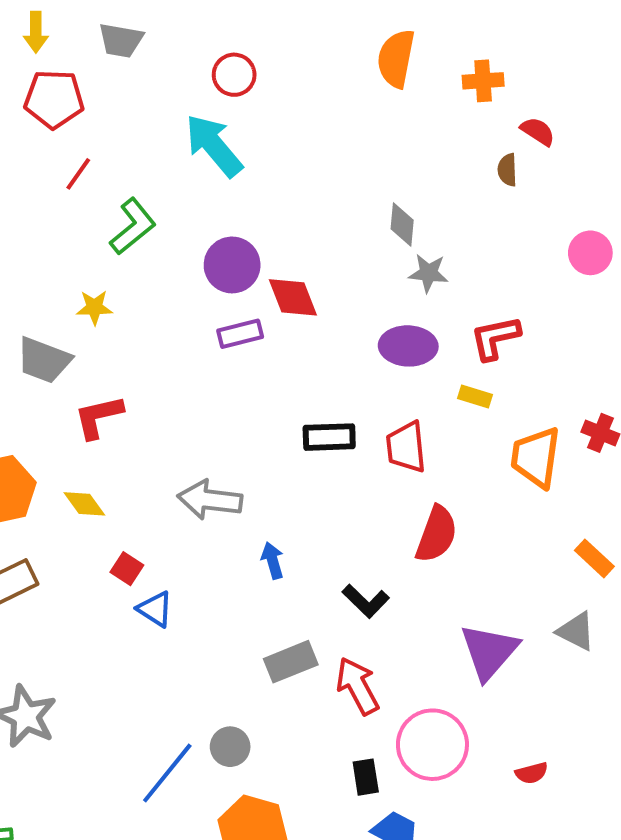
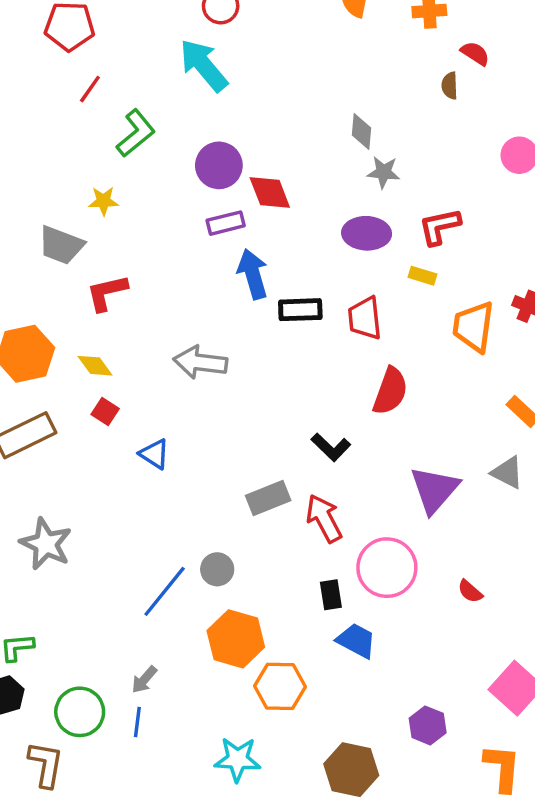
blue arrow: (273, 560) -> (253, 274), moved, size x1.6
red square: (127, 569) -> (105, 411), moved
red semicircle: (532, 773) -> (470, 591), turned 56

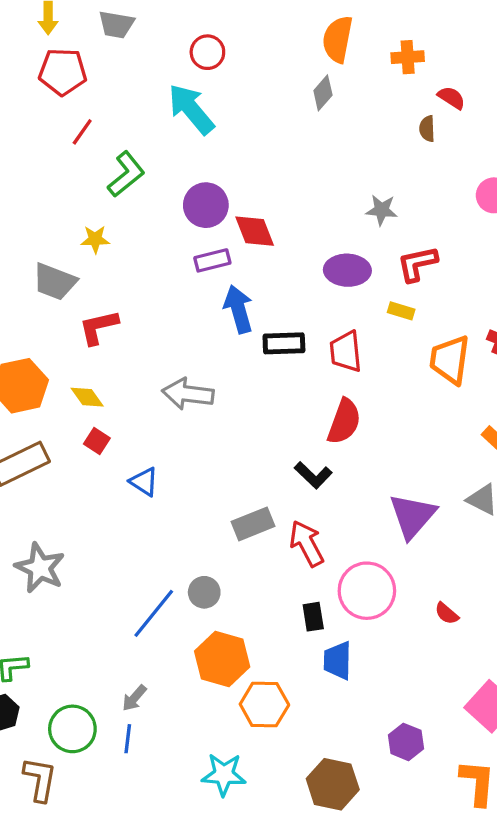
gray diamond: (361, 131) -> (323, 93), moved, turned 36
gray star: (383, 172) -> (382, 210), moved
red semicircle: (390, 391) -> (344, 421), moved
blue trapezoid: (356, 641) -> (338, 661), turned -117

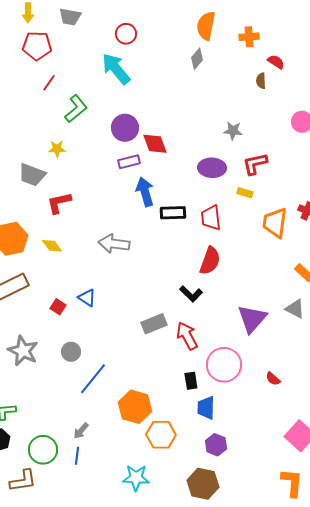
red square: (97, 441) -> (58, 307), moved
gray circle: (204, 592) -> (71, 352), moved
purple hexagon: (406, 742) -> (216, 445), moved
brown L-shape: (40, 779) -> (23, 481), turned 72

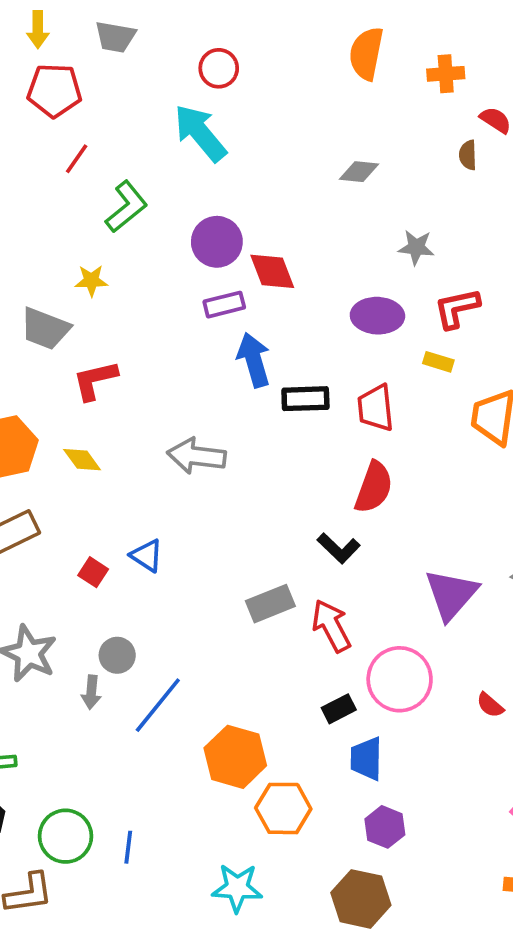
gray diamond: (197, 59) -> (359, 172), moved, turned 55
black rectangle: (191, 381) -> (339, 709), turned 72
gray arrow: (81, 431) -> (91, 692), moved, turned -36

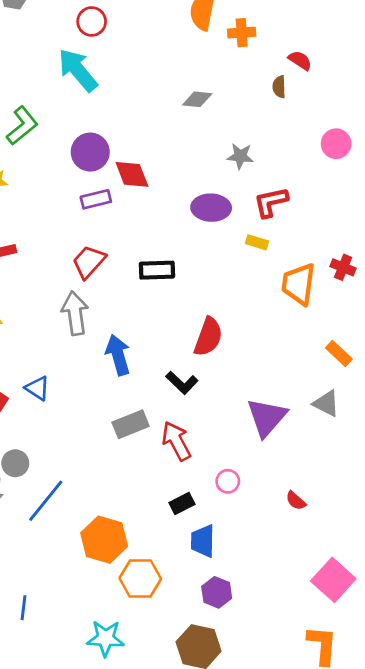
orange cross: (446, 74) -> (242, 33), moved
blue arrow: (254, 360) -> (118, 355), moved
red trapezoid: (376, 408) -> (89, 262), moved, turned 48
gray arrow: (197, 456) -> (75, 313), turned 75
pink circle: (400, 679) -> (228, 481), size x0.5

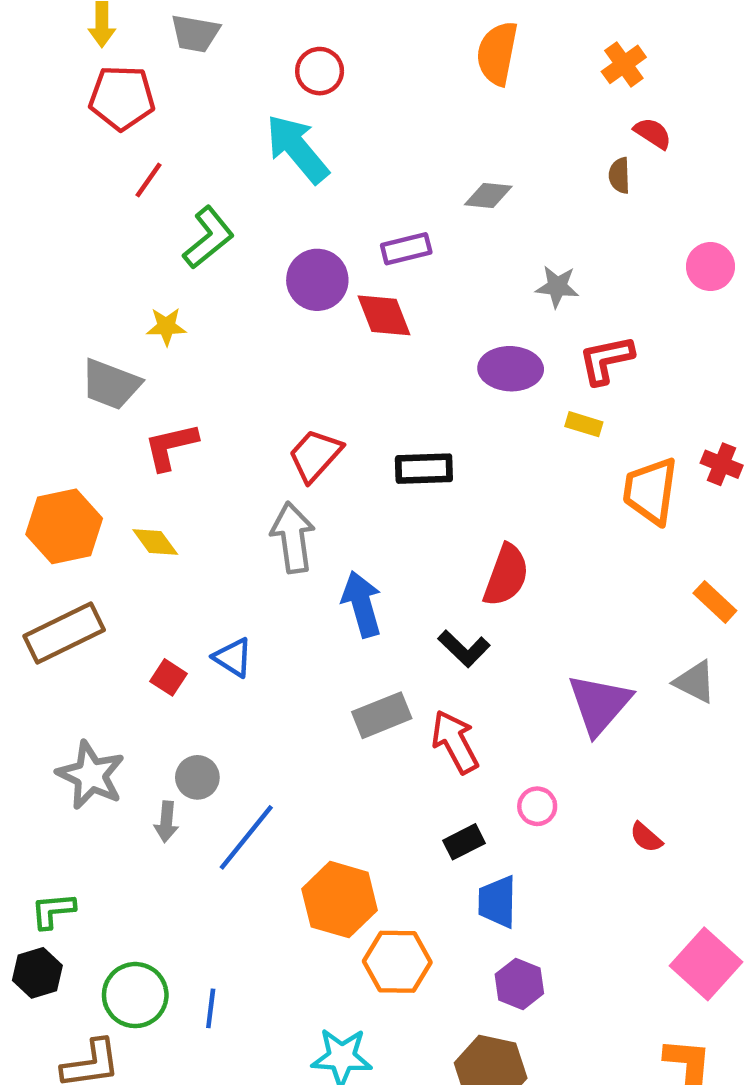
orange cross: (242, 33) -> (624, 64), moved, turned -32
purple rectangle: (96, 199) -> (406, 249), moved

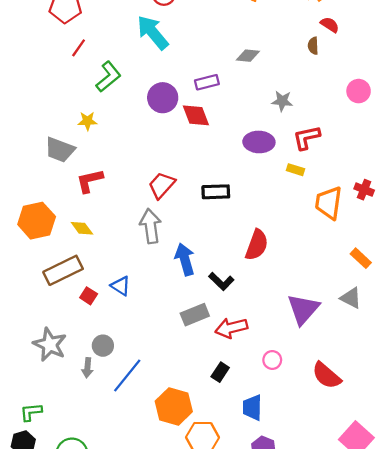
brown rectangle: (64, 633) -> (63, 270), moved
black L-shape: (464, 649) -> (221, 281), moved
red arrow: (455, 742) -> (231, 328), turned -76
red semicircle: (646, 837) -> (326, 375), size x1.8
black rectangle: (464, 842) -> (220, 372), moved, turned -30

